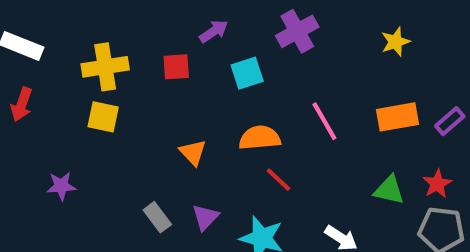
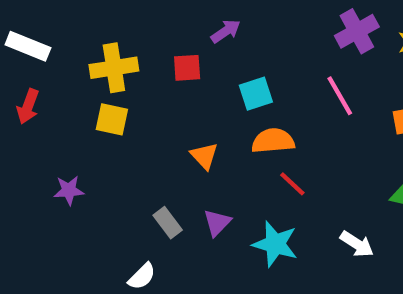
purple cross: (297, 31) -> (357, 31), moved
cyan square: (247, 73) -> (256, 94), moved
pink line: (324, 121) -> (340, 96), moved

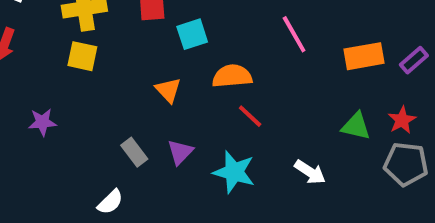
cyan square: (256, 94) -> (192, 34), moved

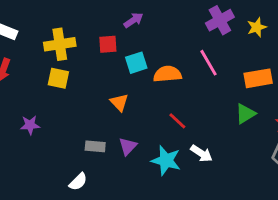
orange semicircle: (232, 76) -> (167, 74), moved
green triangle: (356, 126) -> (245, 114), moved, turned -45
gray rectangle: (134, 152) -> (95, 146), turned -48
white arrow: (310, 172) -> (201, 153), moved

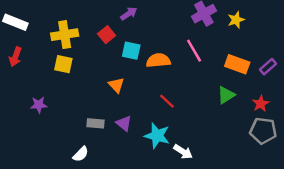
red square: (108, 44) -> (107, 35), turned -35
cyan square: (136, 63) -> (131, 51), turned 30
orange rectangle: (258, 78) -> (237, 64), turned 30
purple triangle: (128, 146) -> (124, 123), turned -35
white arrow: (201, 153) -> (183, 152), moved

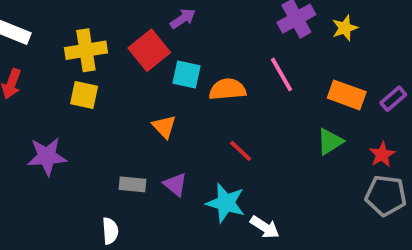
red square: (107, 35) -> (149, 50), size x1.5
purple star: (39, 105) -> (47, 156), size x1.5
white semicircle: (81, 154) -> (110, 231), turned -49

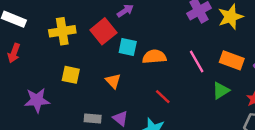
yellow star: (345, 28) -> (231, 17), size x1.5
pink line: (281, 74) -> (197, 62), moved
yellow square: (84, 95) -> (71, 75), moved

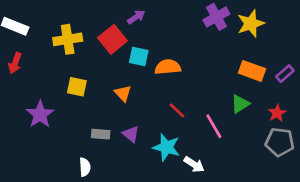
pink line: (197, 62) -> (214, 126), moved
purple star: (37, 100) -> (40, 114), turned -30

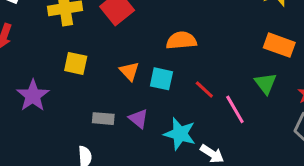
cyan square: (139, 56) -> (161, 79), moved
green triangle: (240, 104) -> (266, 83), turned -36
red line: (177, 110) -> (204, 89), moved

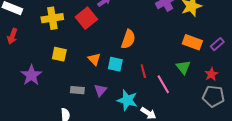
orange semicircle: (181, 41) -> (128, 39), turned 114
red line: (204, 89) -> (143, 71), turned 32
purple triangle: (138, 119) -> (100, 90), turned 32

